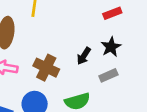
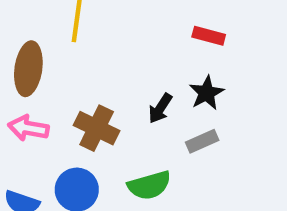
red rectangle: (112, 13) -> (209, 36), turned 36

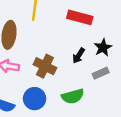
red rectangle: (209, 36) -> (80, 17), moved, size x1.5

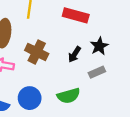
brown cross: (45, 66) -> (37, 52), moved

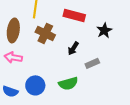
black star: (99, 46) -> (104, 30), moved
brown cross: (37, 52) -> (45, 33), moved

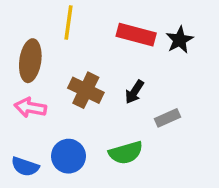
black star: (104, 30) -> (180, 40), moved
brown cross: (45, 33) -> (86, 90), moved

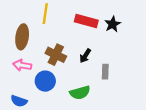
gray rectangle: (167, 118) -> (105, 72), turned -64
blue circle: (68, 156) -> (45, 81), moved

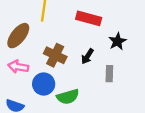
black star: (113, 24) -> (117, 41), moved
brown ellipse: (22, 37) -> (18, 36), turned 30
green semicircle: (80, 93) -> (68, 97), moved

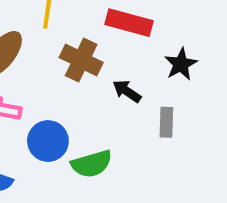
brown cross: (55, 55) -> (81, 60), moved
black arrow: (87, 56) -> (127, 91), turned 91

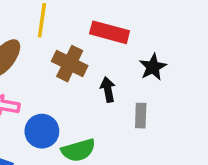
black arrow: (127, 91) -> (108, 90), turned 45

